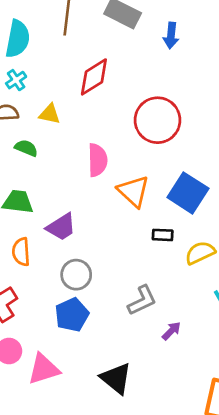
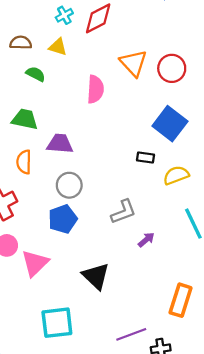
cyan cross: (16, 80) -> (64, 15), moved
red circle: (158, 120) -> (172, 68), moved, size x0.7
orange triangle: (134, 191) -> (133, 63), moved
purple trapezoid: (61, 227) -> (60, 144), turned -148
pink triangle: (44, 369) -> (35, 263), turned -32

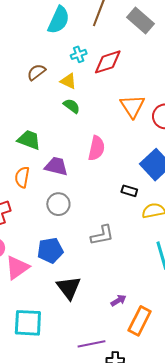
brown semicircle: (21, 43) -> (36, 72), turned -48
green semicircle: (36, 74) -> (72, 106), moved
pink semicircle: (95, 89) -> (96, 148), moved
blue pentagon: (63, 219) -> (50, 250), moved
purple arrow: (146, 240) -> (118, 300), moved

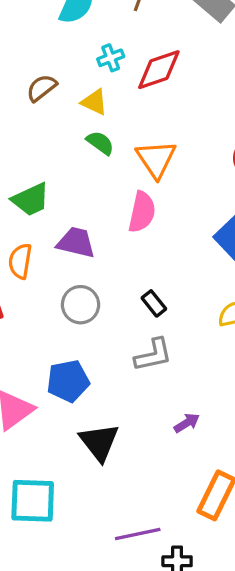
orange triangle: (132, 106) -> (156, 159), moved
green trapezoid: (29, 140) -> (31, 199), turned 135
black rectangle: (129, 191) -> (154, 303), moved, turned 35
purple arrow: (118, 300) -> (187, 423), moved

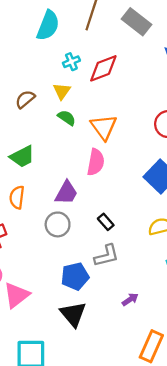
brown semicircle: (42, 88) -> (25, 99), moved
yellow triangle: (94, 102) -> (62, 91), turned 42
purple trapezoid: (76, 242) -> (66, 193), moved, turned 108
blue pentagon: (68, 381) -> (75, 276), moved

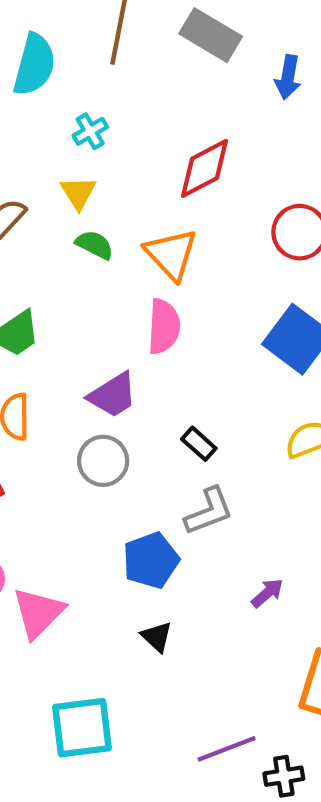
red diamond: (103, 68) -> (204, 168), moved
purple trapezoid: (66, 193) -> (113, 395), turned 36
black triangle: (73, 314) -> (157, 637), size x0.6

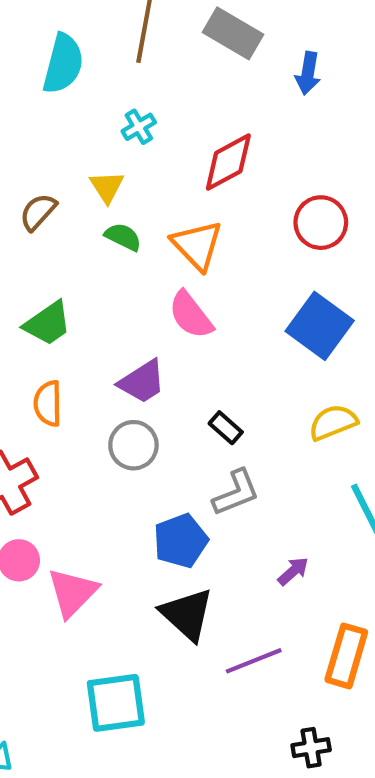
cyan cross: (90, 131) -> (139, 127), moved
pink semicircle: (164, 326) -> (191, 315), turned 140
black triangle: (157, 637) -> (187, 614), size x1.8
purple line: (227, 749) -> (254, 661), moved

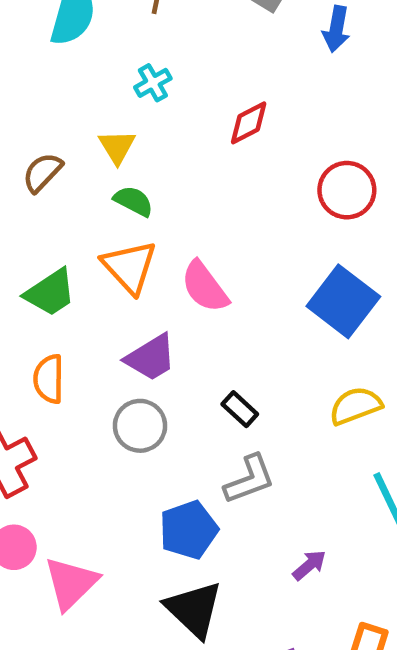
red diamond: (228, 162) -> (249, 123), size x0.7
orange triangle: (197, 245) -> (130, 267), moved

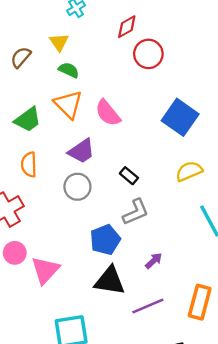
red circle: (347, 190) -> (148, 54), moved
purple arrow: (309, 565) -> (154, 261), moved
black triangle: (194, 609) -> (110, 281), turned -32

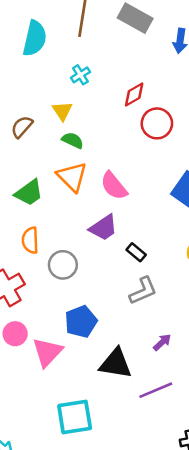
purple trapezoid: (81, 151) -> (103, 228), moved
gray circle: (77, 187) -> (63, 265), moved
blue pentagon: (105, 240) -> (81, 322), moved

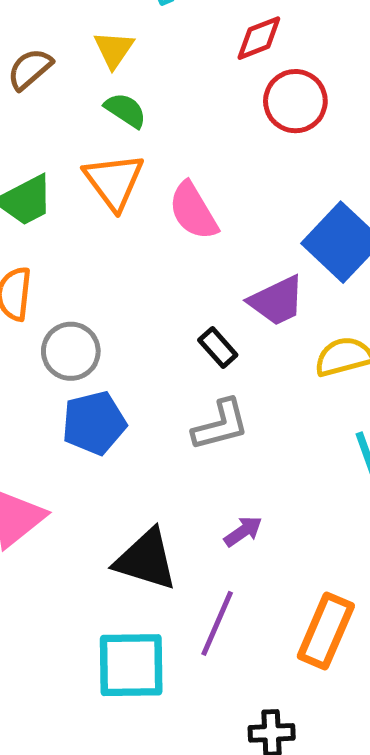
purple trapezoid: (103, 228) -> (277, 301), moved
blue pentagon: (81, 322) -> (94, 423), moved
purple line: (156, 390) -> (217, 623), turned -52
cyan square: (75, 417) -> (131, 665), moved

